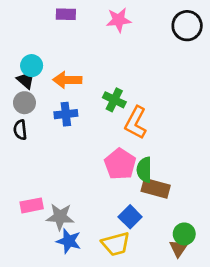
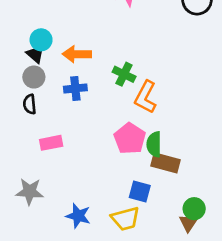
pink rectangle: (32, 205) -> (51, 143), moved
gray star: (60, 217) -> (30, 191), moved
blue square: (130, 217) -> (140, 191), turned -30

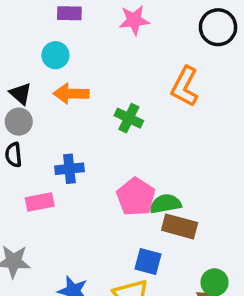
cyan circle: (41, 40) -> (55, 55), moved
blue cross: (75, 88) -> (69, 169), moved
orange L-shape: (145, 97) -> (185, 87), moved
green semicircle: (154, 144) -> (166, 204), turned 80

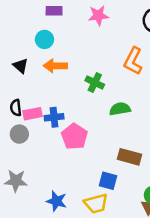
gray circle: (19, 122) -> (19, 134), moved
pink pentagon: (136, 197) -> (74, 136), moved
pink rectangle: (40, 202) -> (33, 114), moved
green semicircle: (166, 204) -> (120, 109), moved

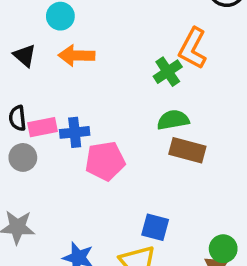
green cross: (95, 83) -> (168, 72), moved, turned 30
pink pentagon: (74, 136) -> (105, 161), turned 30
brown rectangle: (130, 157) -> (187, 150), moved

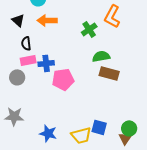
green cross: (168, 72) -> (89, 29), moved
black semicircle: (17, 118) -> (26, 43), moved
blue square: (155, 227) -> (99, 127), moved

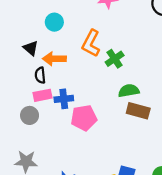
orange L-shape: (112, 16) -> (91, 43), moved
orange arrow: (47, 20) -> (54, 59), moved

